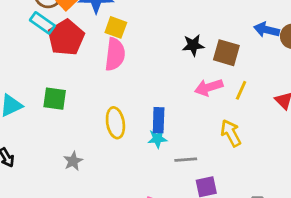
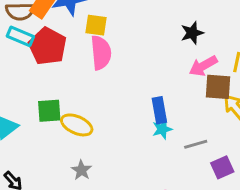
black star: (193, 45) -> (192, 33), moved
brown square: (226, 53) -> (218, 87), moved
yellow ellipse: (115, 123) -> (77, 125), moved, turned -44

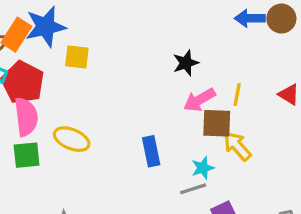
pink semicircle: (101, 53) -> (26, 117), moved
yellow ellipse: (77, 125) -> (72, 139), moved
cyan star: (162, 129) -> (203, 168), moved

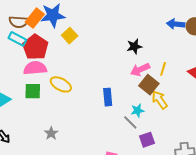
yellow square: (77, 57) -> (70, 36), turned 35
pink semicircle: (26, 117) -> (35, 68), turned -95
brown square: (217, 123) -> (149, 85), turned 30
gray line: (193, 189) -> (130, 122), turned 56

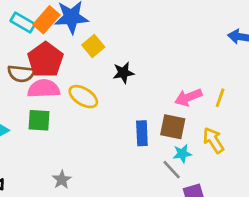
brown semicircle: (19, 22) -> (21, 74), moved
cyan rectangle: (17, 39) -> (23, 22), moved
black star: (134, 46) -> (123, 73), moved
yellow ellipse: (61, 84) -> (83, 97), moved
brown square: (149, 85) -> (173, 127), moved, turned -30

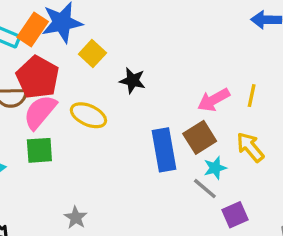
black star: (123, 73) -> (133, 81), turned 30
pink semicircle: (44, 89) -> (40, 112), turned -40
brown square: (173, 127) -> (200, 137), turned -36
blue rectangle: (142, 133) -> (164, 150), size x1.4

